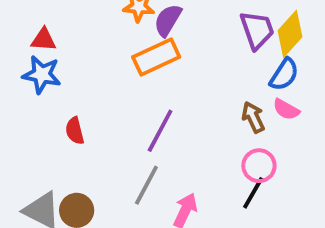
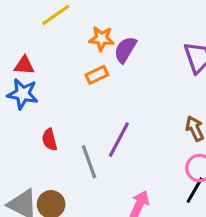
orange rectangle: (156, 57) -> (97, 75), moved, size x0.6
gray line: (146, 185) -> (89, 162), moved, turned -48

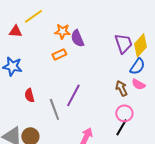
purple semicircle: (125, 50) -> (77, 38), turned -54
red triangle: (24, 65) -> (15, 31), moved

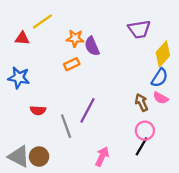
purple trapezoid: (123, 43) -> (139, 29), moved, turned 100
red semicircle: (29, 95) -> (38, 110), turned -72

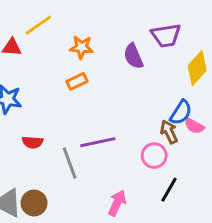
purple semicircle: (92, 46) -> (133, 56), moved
blue semicircle: (160, 78) -> (181, 113), moved
purple line: (87, 110) -> (98, 142), turned 50
pink circle: (145, 131) -> (154, 156), moved

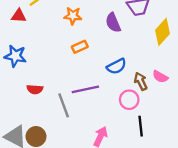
orange rectangle: (77, 81) -> (80, 47), moved
blue semicircle: (181, 113) -> (117, 66), moved, turned 30
black line: (169, 190) -> (141, 126), turned -36

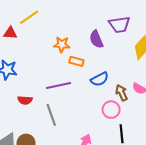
orange star: (73, 16) -> (62, 45), moved
orange rectangle: (80, 47) -> (76, 61), moved, turned 40
purple line: (85, 89) -> (59, 85), moved

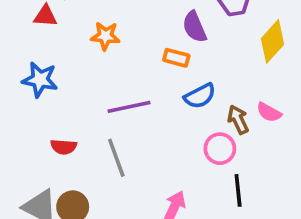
orange star: (62, 45) -> (105, 36), moved
orange rectangle: (76, 61) -> (176, 58), moved
red semicircle: (25, 100) -> (64, 147), moved

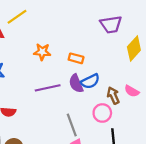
purple semicircle: (194, 27) -> (76, 83), moved
orange star: (105, 36) -> (42, 52), moved
gray line: (116, 158) -> (72, 125), moved

